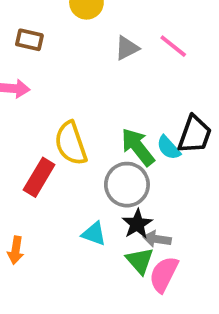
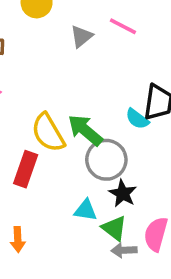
green arrow: (138, 147) -> (85, 130), moved
gray arrow: (157, 239) -> (124, 250), moved
green triangle: (140, 261) -> (114, 228), moved

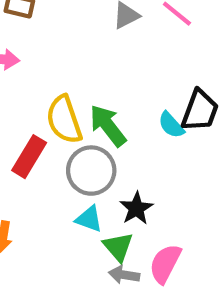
gray circle: (106, 160) -> (91, 171), moved

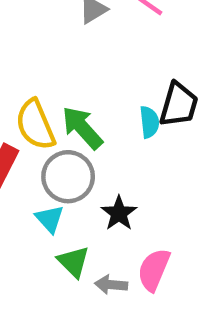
cyan semicircle: (171, 125) -> (149, 122), turned -140
cyan triangle: (89, 219) -> (50, 219), moved, turned 32
green triangle: (118, 247) -> (73, 262), moved

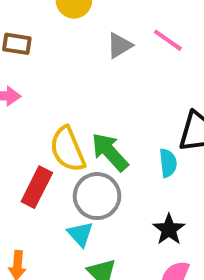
cyan semicircle: (149, 122) -> (168, 163), moved
black star: (119, 213) -> (169, 229), moved

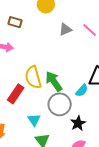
cyan semicircle: (168, 163) -> (82, 90), turned 40
gray circle: (97, 196) -> (60, 104), moved

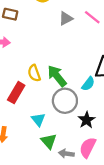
yellow semicircle: (33, 77) -> (34, 73), size x0.7

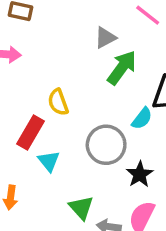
gray triangle: (66, 18) -> (105, 38), moved
green arrow: (57, 76) -> (122, 68), moved, turned 75
cyan triangle: (38, 120) -> (49, 161), moved

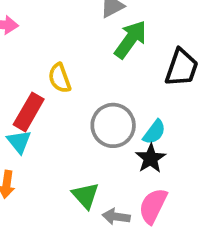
cyan semicircle: (142, 118) -> (154, 132), moved
cyan triangle: (49, 161) -> (19, 142), moved

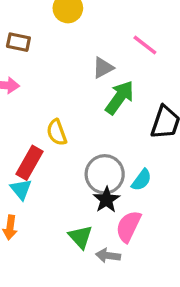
black star: (151, 158) -> (106, 200), moved
pink semicircle: (153, 206) -> (128, 226), moved

